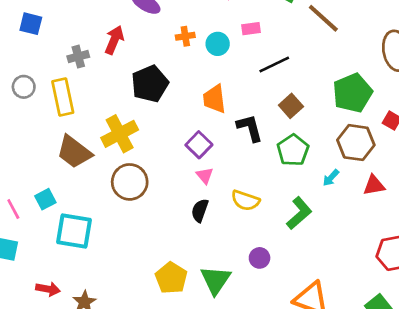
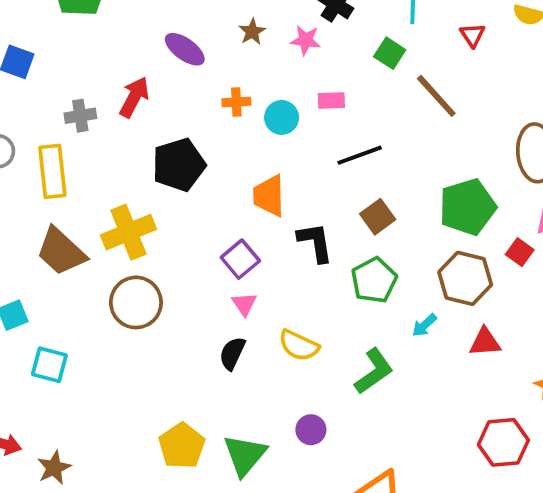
cyan square: (74, 231) -> (49, 365), size x0.7

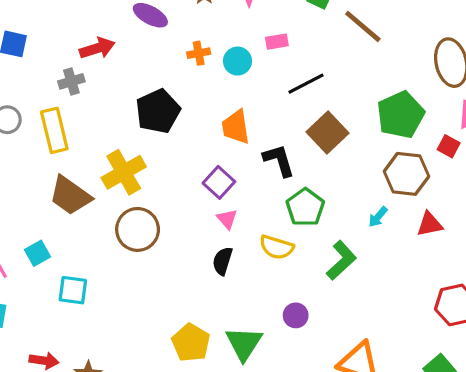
red arrow: (134, 97) -> (97, 48), moved, turned 52
brown square: (378, 217) -> (328, 132), size x1.4
green pentagon: (374, 280) -> (305, 207), moved

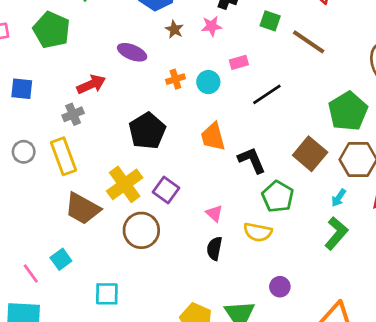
brown square: (328, 132) -> (310, 154), moved
purple square: (219, 182) -> (166, 190), moved
green L-shape: (341, 260) -> (336, 233), moved
cyan square: (73, 290) -> (107, 294), moved

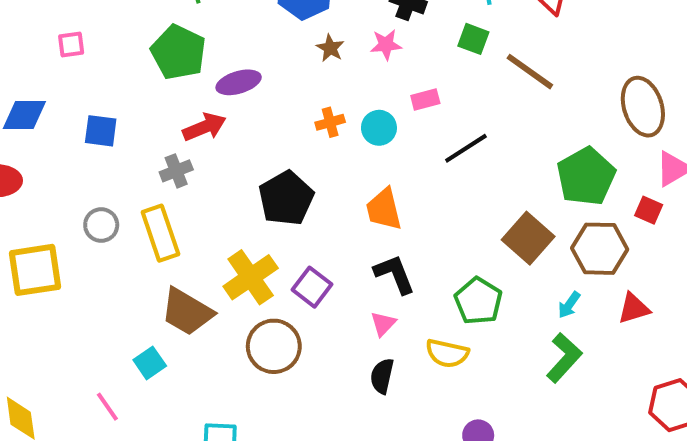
green pentagon: (52, 30) -> (178, 52), moved
purple ellipse: (132, 52) -> (239, 82), moved, turned -40
black L-shape: (252, 160) -> (394, 274), moved
pink triangle: (214, 213) -> (383, 324), turned 30
cyan square: (61, 259) -> (150, 363), moved

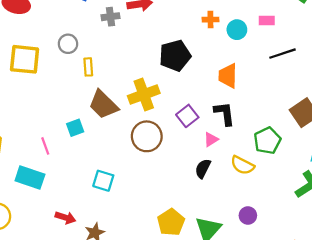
gray cross: (176, 171) -> (110, 17), moved
yellow rectangle: (160, 233) -> (88, 67), moved, size x0.6
purple square: (312, 287) -> (187, 116), moved

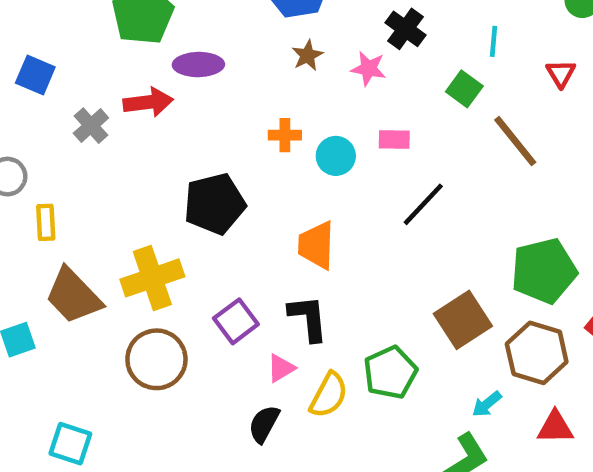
gray cross: (110, 17) -> (91, 126), turned -36
black line: (282, 54) -> (423, 204), turned -30
yellow semicircle: (242, 165) -> (329, 395), moved, turned -90

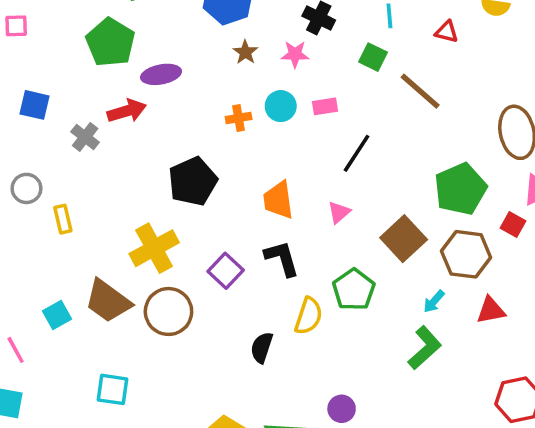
red triangle: (561, 73) -> (447, 32), turned -35
cyan circle: (336, 156) -> (281, 106), moved
brown trapezoid: (73, 296) -> (108, 301), moved
pink triangle: (281, 368) -> (339, 212), moved

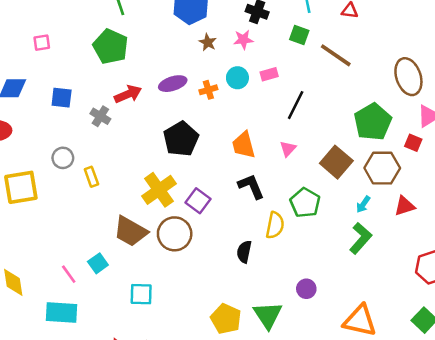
purple ellipse: (161, 74) -> (173, 84), moved
purple square: (226, 271) -> (198, 201), moved
cyan square: (57, 315) -> (98, 263), moved

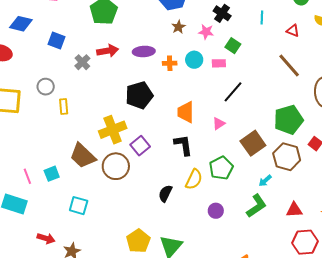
green square: (299, 35) -> (233, 46), moved
brown line: (336, 55) -> (289, 65), moved
red triangle: (405, 206) -> (294, 210), moved
purple circle: (306, 289) -> (216, 211), moved

